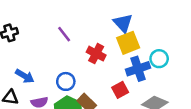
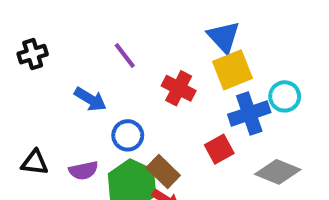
blue arrow: (25, 76) -> (90, 99), moved

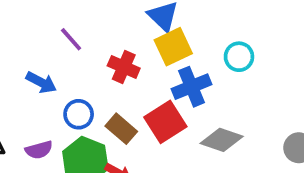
cyan circle: (285, 96) -> (239, 57), moved
red square: (219, 149) -> (165, 122), size x1.5
brown rectangle: (163, 172) -> (121, 129), moved

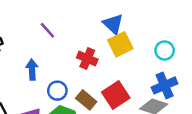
purple line: (71, 39) -> (47, 30), moved
blue arrow: (41, 82) -> (32, 70), turned -120
blue cross: (192, 87) -> (165, 85), moved

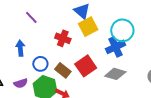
cyan circle: (165, 50) -> (122, 30), size x1.5
blue cross: (165, 85) -> (115, 47), moved

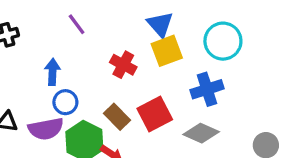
cyan circle: (122, 30) -> (223, 41), moved
blue circle: (40, 64) -> (65, 102), moved
purple semicircle: (21, 83) -> (46, 129), size x1.5

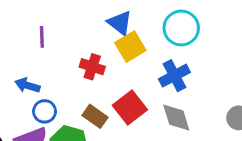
purple line: (77, 24) -> (42, 37), turned 45
blue arrow: (52, 72) -> (27, 85), turned -65
gray diamond: (201, 133) -> (176, 118), turned 60

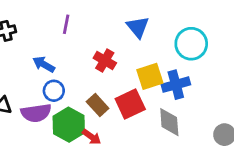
yellow square: (130, 47) -> (150, 76), moved

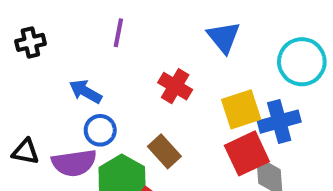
red square: (130, 104) -> (247, 153), moved

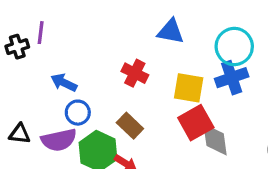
purple line: (118, 33) -> (41, 33), moved
blue triangle: (224, 37) -> (171, 31), turned -36
yellow square: (241, 109) -> (189, 88), turned 32
blue cross: (279, 122) -> (232, 78), moved

